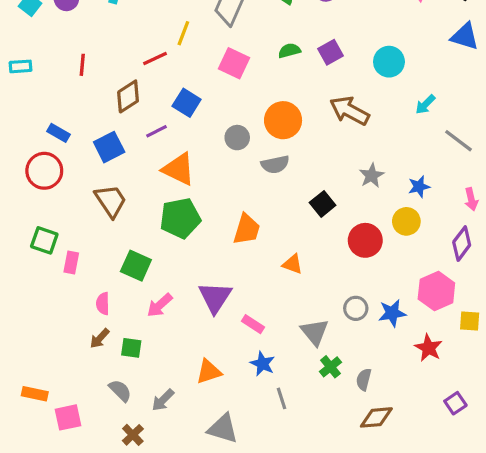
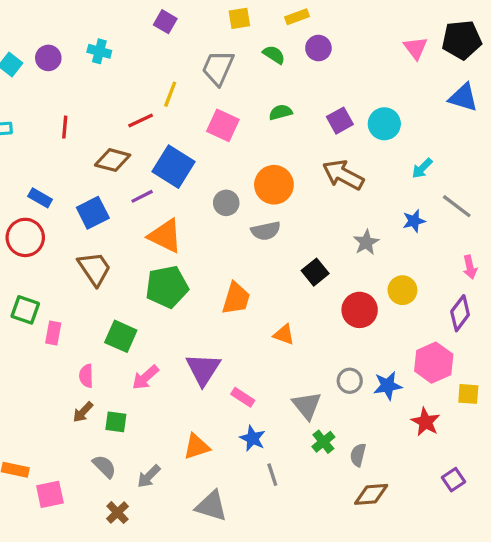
purple square: (330, 52) -> (340, 121), moved
brown diamond: (128, 96) -> (113, 160), turned 48
blue square: (187, 103) -> (173, 167), size x1.4
blue star: (419, 187) -> (414, 221), moved

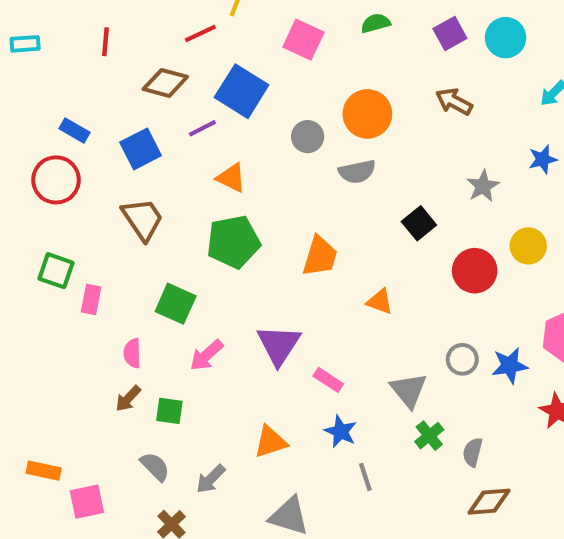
brown arrow: (343, 175) -> (454, 102), size x0.7
orange triangle: (165, 236) -> (231, 178), size x0.7

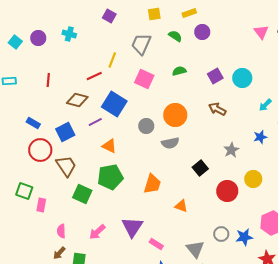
red circle: (56, 180) -> (40, 150), moved
green square: (176, 304) -> (82, 194), moved

